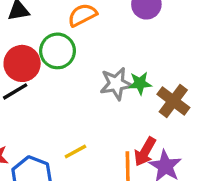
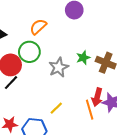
gray star: (116, 84) -> (59, 67), moved

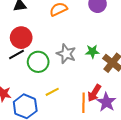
green circle: (29, 52) -> (38, 62), moved
gray star: (59, 67) -> (66, 54), turned 30

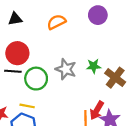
black line: (17, 54) -> (13, 71), turned 35
yellow line: (52, 92) -> (27, 106), moved, turned 40

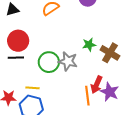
gray star: (66, 69) -> (68, 61), moved
green circle: (36, 79) -> (49, 62), moved

